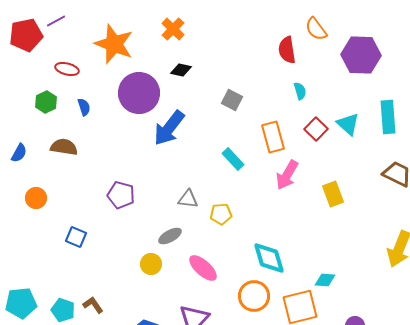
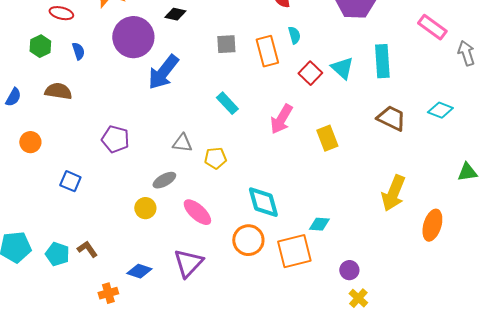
gray square: (232, 100) -> (226, 44), turned -30
orange rectangle: (273, 137) -> (267, 51), moved

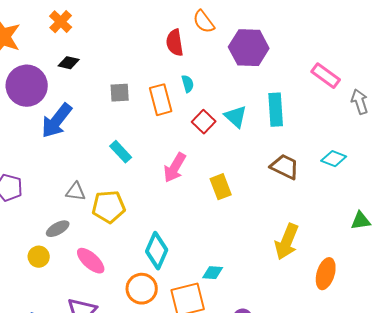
yellow pentagon: (215, 158) -> (109, 207), size x1.5
cyan diamond: (263, 202) -> (157, 251), turned 39

